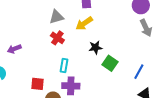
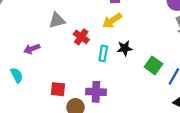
gray triangle: (57, 17) -> (57, 20), moved
green square: (110, 63) -> (154, 65), moved
cyan rectangle: (64, 65) -> (103, 53), moved

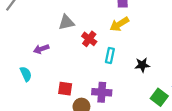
black star: (125, 48) -> (142, 65), moved
green square: (154, 65) -> (159, 97), moved

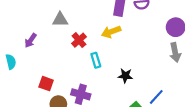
purple arrow: (41, 49) -> (31, 40), turned -48
cyan rectangle: (110, 56) -> (96, 60), turned -40

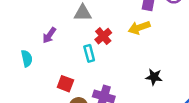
cyan rectangle: (96, 60) -> (89, 53), moved

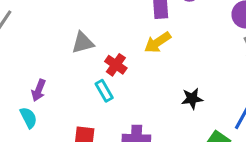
purple arrow: (49, 35) -> (39, 90), moved

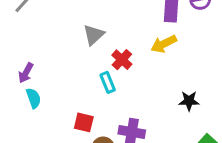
gray triangle: (83, 43) -> (94, 35), turned -35
purple arrow: (39, 90) -> (26, 73), moved

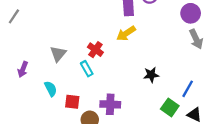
gray triangle: (94, 35) -> (58, 54), moved
cyan semicircle: (33, 98) -> (51, 89), moved

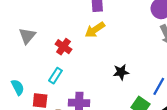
gray triangle: (58, 54) -> (27, 36), moved
cyan rectangle: (87, 69) -> (55, 76), moved, turned 63

